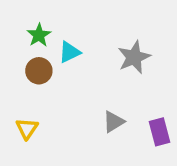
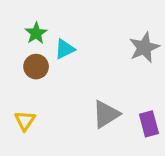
gray star: (134, 57) -> (144, 47), moved
gray triangle: (114, 122) -> (106, 114), size x1.4

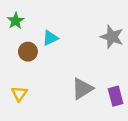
green star: (36, 33) -> (16, 21), moved
gray star: (144, 47) -> (112, 37), turned -30

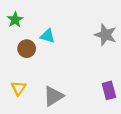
cyan triangle: (50, 38) -> (48, 36), turned 42
gray triangle: (82, 89) -> (53, 96), moved

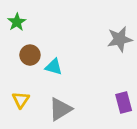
gray star: (105, 35) -> (120, 39), turned -30
cyan triangle: (48, 36) -> (54, 67), moved

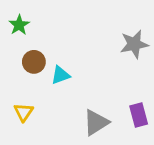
cyan triangle: (54, 67) -> (60, 75), turned -36
gray triangle: (60, 109) -> (96, 122), moved

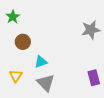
cyan triangle: (60, 75) -> (41, 62), moved
gray triangle: (96, 122) -> (46, 83), moved, turned -42

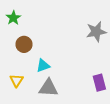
gray triangle: (46, 83) -> (48, 88), turned -42

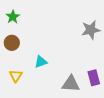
brown circle: (24, 44) -> (12, 43), moved
gray triangle: (48, 88) -> (71, 84), moved

